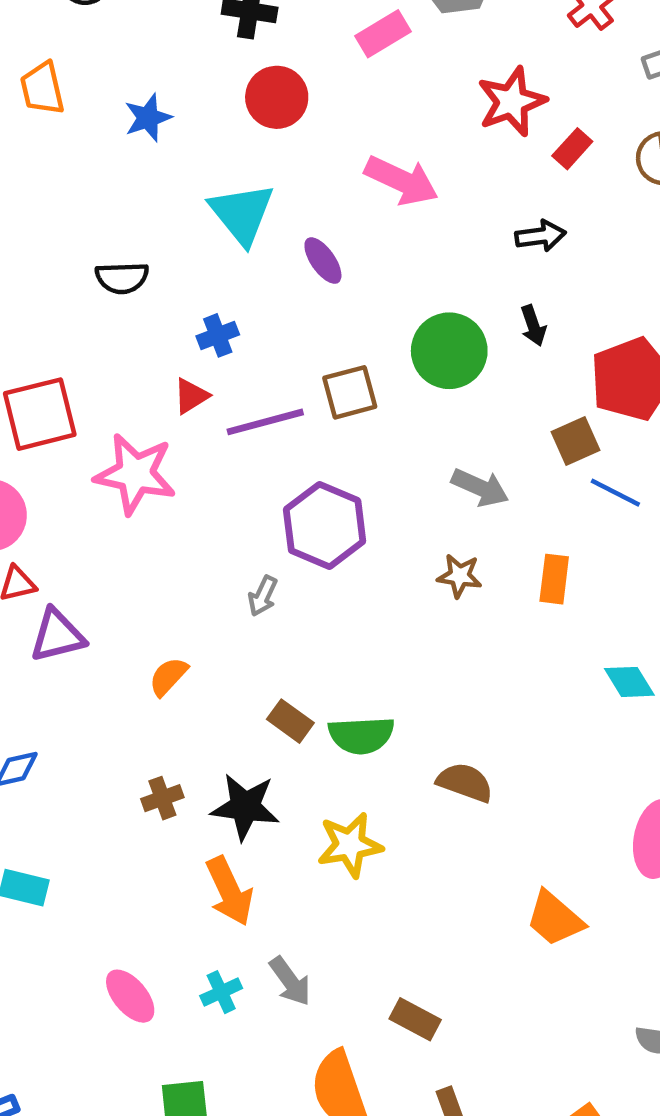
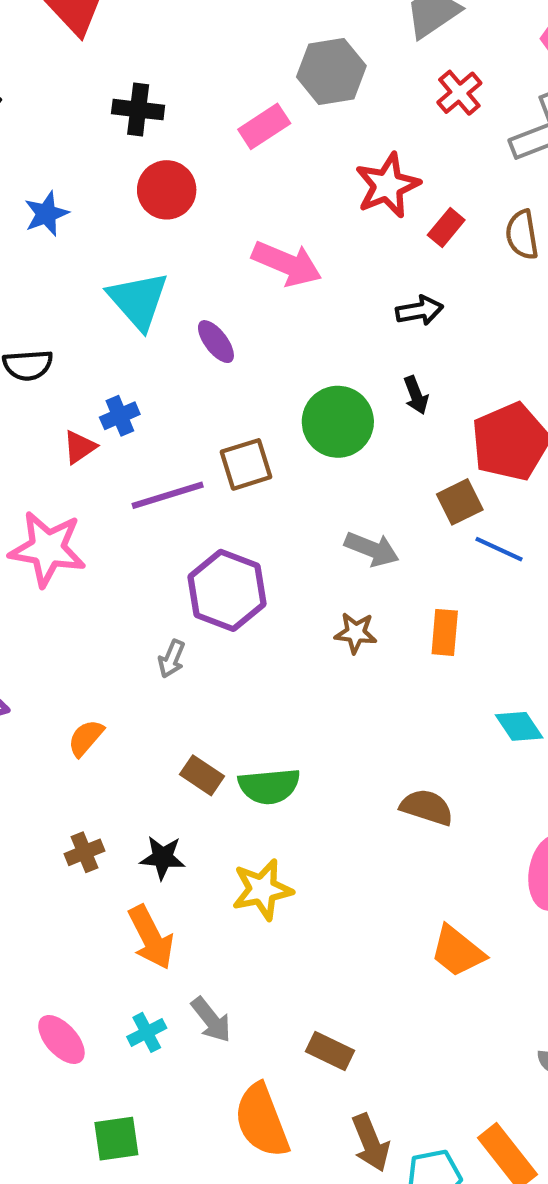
red triangle: (191, 396) -> (80, 447), moved
brown semicircle: (465, 782) -> (427, 807), moved
black star: (245, 807) -> (163, 858), size x0.7

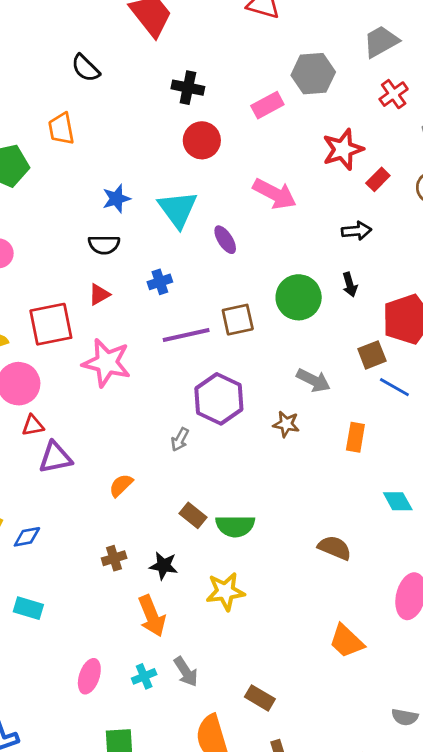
blue star: (46, 214) -> (116, 199), moved
red triangle: (80, 447) -> (99, 295), moved
brown star: (356, 633) -> (286, 424), moved
pink ellipse: (61, 1040) -> (89, 676), turned 56

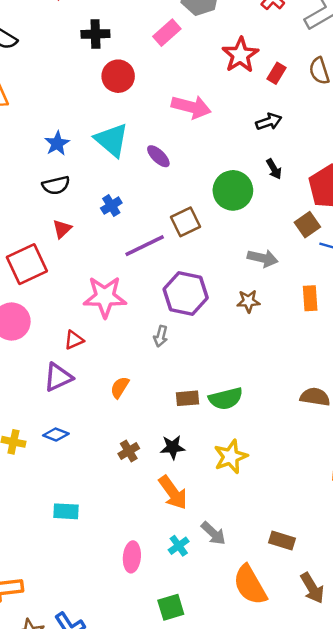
pink star: (107, 363) -> (105, 297), moved
red triangle: (33, 425) -> (74, 340), moved
brown rectangle: (193, 515) -> (187, 398), turned -30
blue diamond: (27, 537) -> (56, 435), moved, turned 45

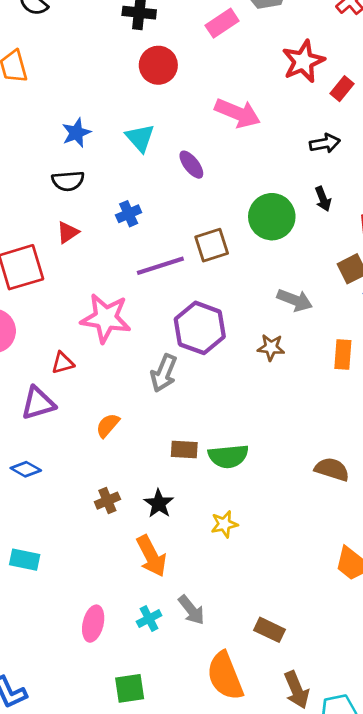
cyan triangle: (112, 140) -> (140, 138), size x0.7
gray arrow: (161, 336) -> (164, 373), size x1.5
black star: (173, 447) -> (159, 504), turned 30
yellow star: (231, 457) -> (224, 524), size x0.7

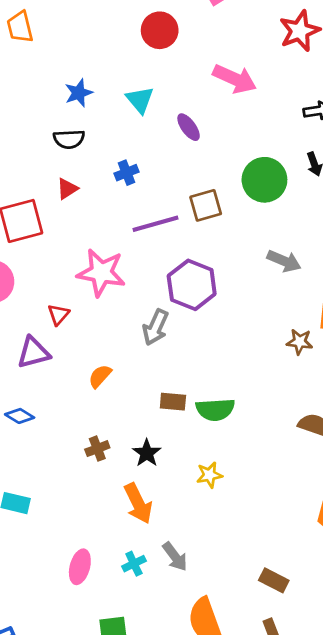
brown star: (271, 347) -> (300, 342), moved
red triangle: (63, 363) -> (58, 314), turned -35
brown rectangle: (269, 630) -> (274, 580), moved

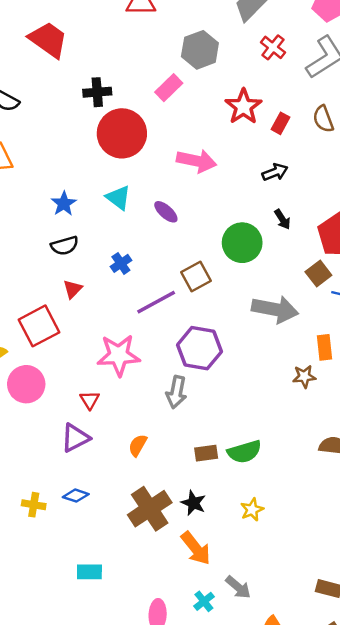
red circle: (160, 30) -> (122, 133), size x1.5
gray arrow: (284, 261) -> (275, 309), size x1.5
brown cross: (97, 449) -> (150, 509), size x2.0

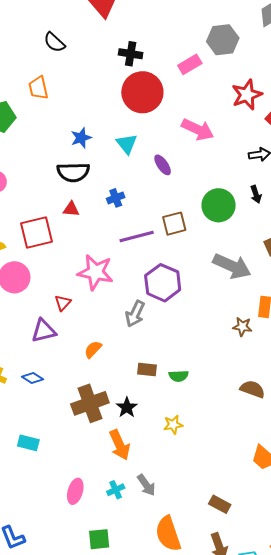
black semicircle: (65, 246) -> (73, 172), size x1.4
red triangle: (73, 289) -> (71, 209), turned 36
green semicircle: (244, 452) -> (179, 376), size x0.7

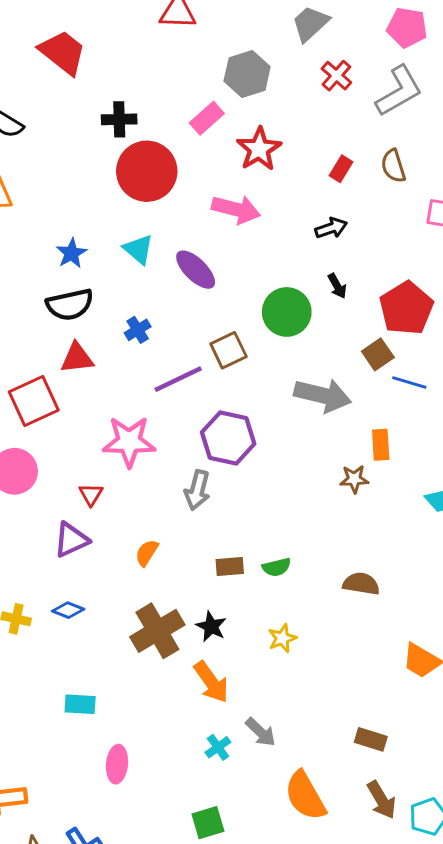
red star: (247, 95) -> (259, 149), moved
purple ellipse: (163, 165) -> (196, 270), size x1.4
red triangle: (71, 209) -> (77, 358), size x1.4
brown semicircle: (253, 389) -> (361, 584), moved
pink ellipse: (75, 491) -> (117, 764), moved

